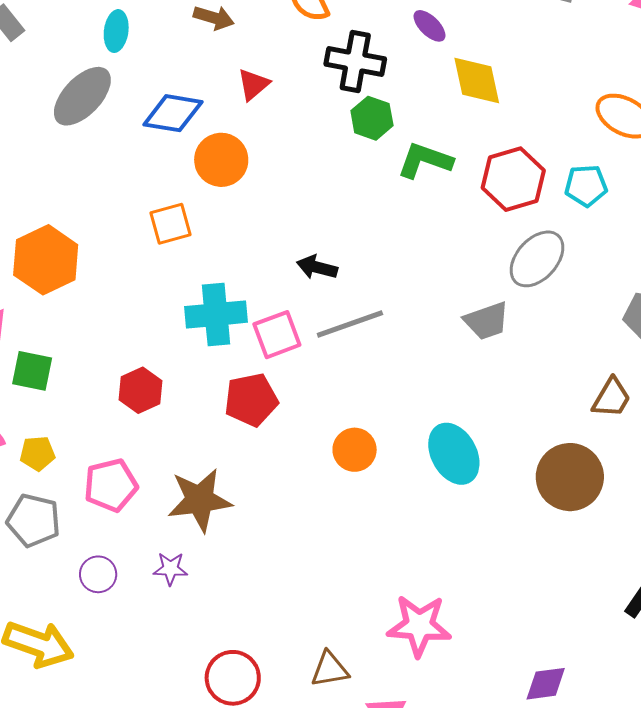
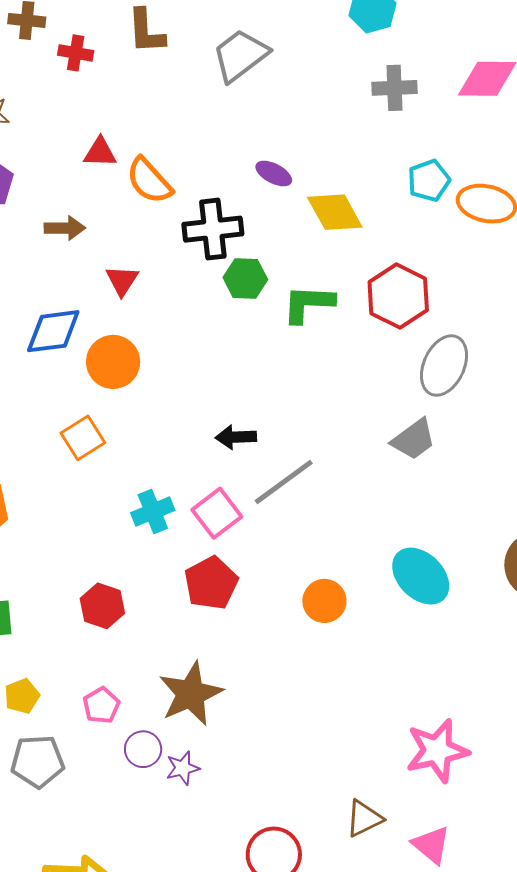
cyan pentagon: (586, 186) -> (429, 181), moved
cyan cross: (216, 314) -> (153, 512), size x0.7
pink pentagon: (111, 485) -> (101, 705), size x0.7
purple circle: (98, 574) -> (143, 749), moved

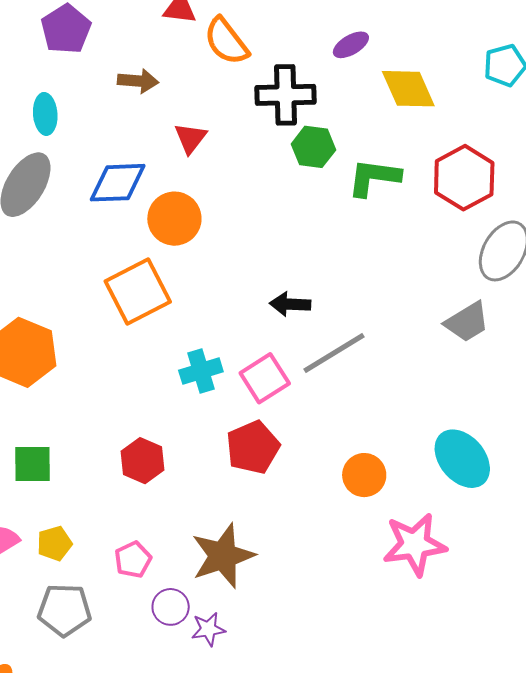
purple ellipse: (274, 174) -> (351, 45), turned -63
orange square: (83, 438) -> (138, 292), size x1.5
pink star: (437, 751) -> (415, 544), moved

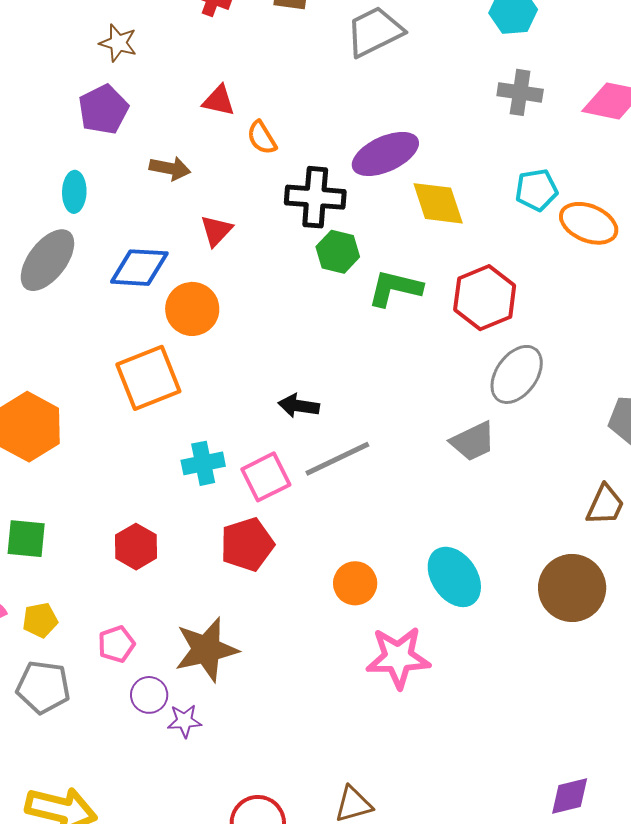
orange semicircle: (226, 41) -> (262, 138), size x0.7
purple ellipse: (351, 45) -> (385, 154), size x1.8

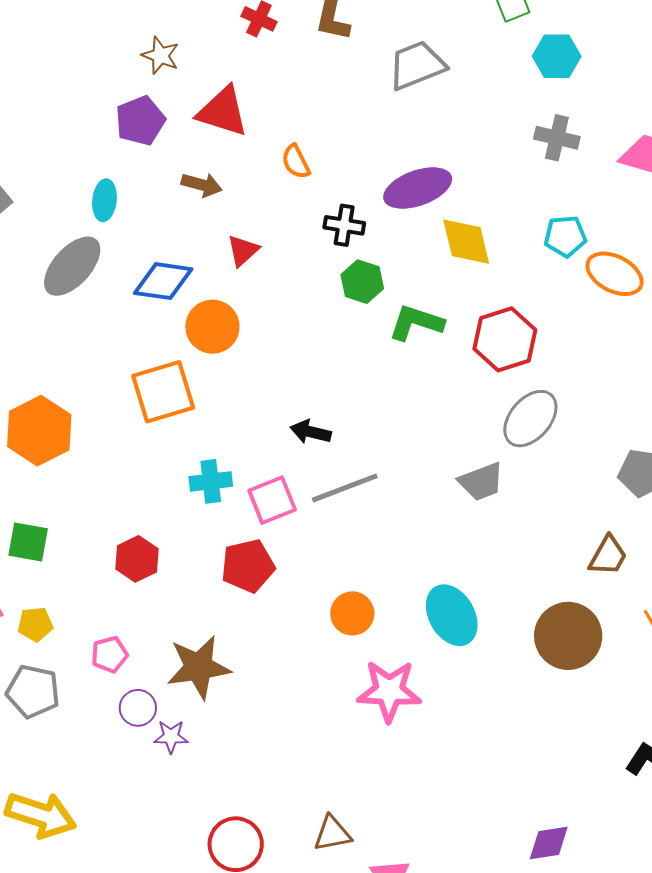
red triangle: (219, 101) -> (223, 112), moved, size x1.6
black cross: (315, 197) -> (344, 225), size x0.7

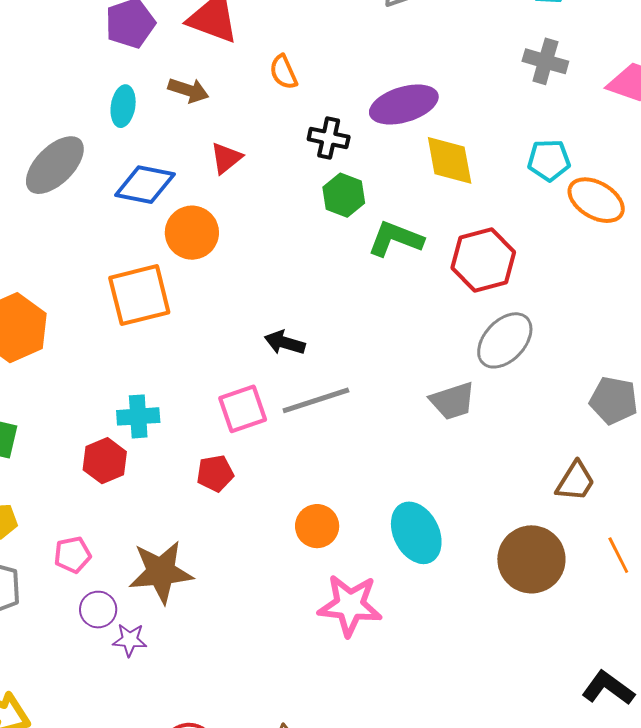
cyan ellipse: (104, 200) -> (123, 106), moved
cyan cross: (211, 481) -> (138, 416), moved
red pentagon: (248, 566) -> (215, 473), size x0.7

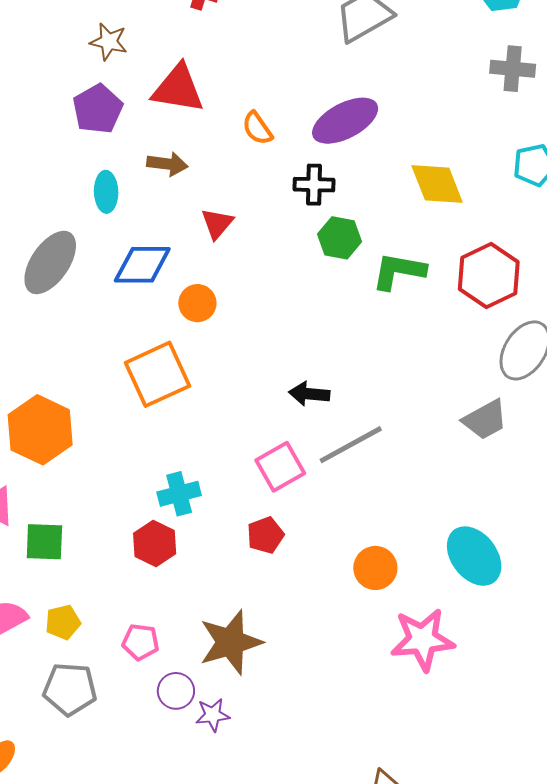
purple ellipse: (404, 105) -> (345, 121), moved
orange circle: (192, 233) -> (197, 303), size x0.7
pink pentagon: (72, 555) -> (140, 642), turned 30

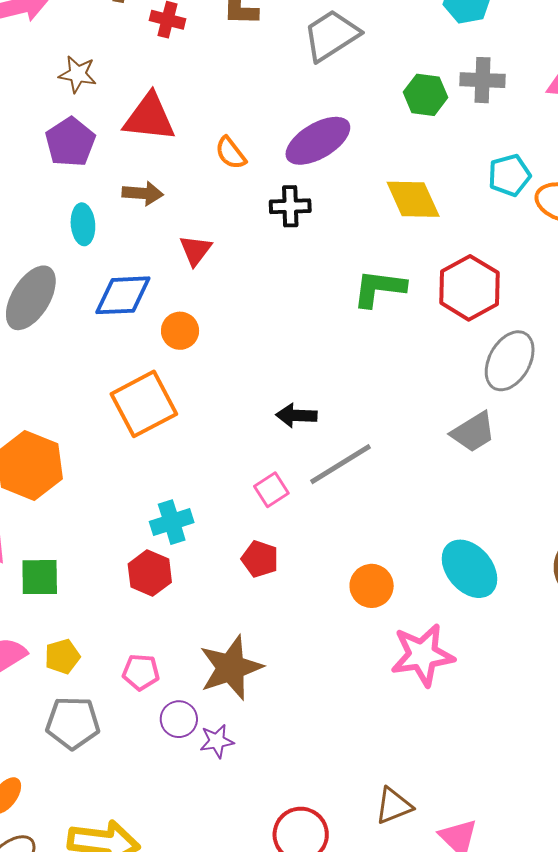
green hexagon: (340, 238) -> (426, 95), moved
pink square: (280, 467) -> (271, 490), size x0.7
red pentagon: (265, 535) -> (260, 559), turned -30

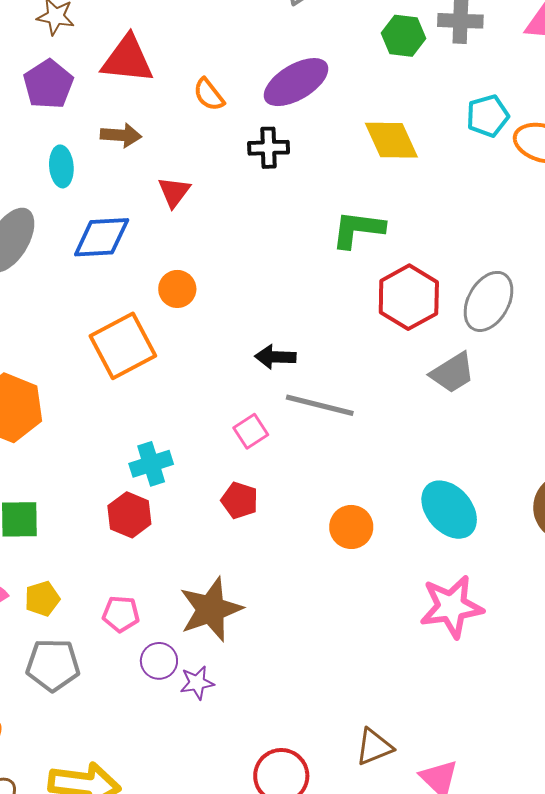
red hexagon: (469, 288) -> (409, 297), moved
orange circle: (180, 331) -> (177, 289), moved
gray line: (340, 464) -> (320, 405), turned 46
pink star: (422, 655) -> (451, 607), moved

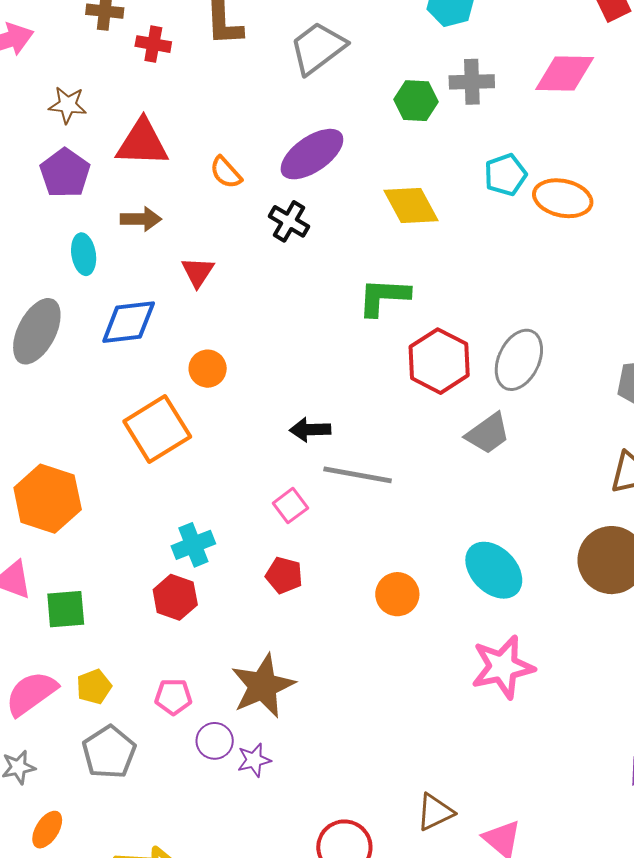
black cross: (269, 148) -> (289, 221), turned 36
gray pentagon: (53, 665) -> (109, 752), turned -30

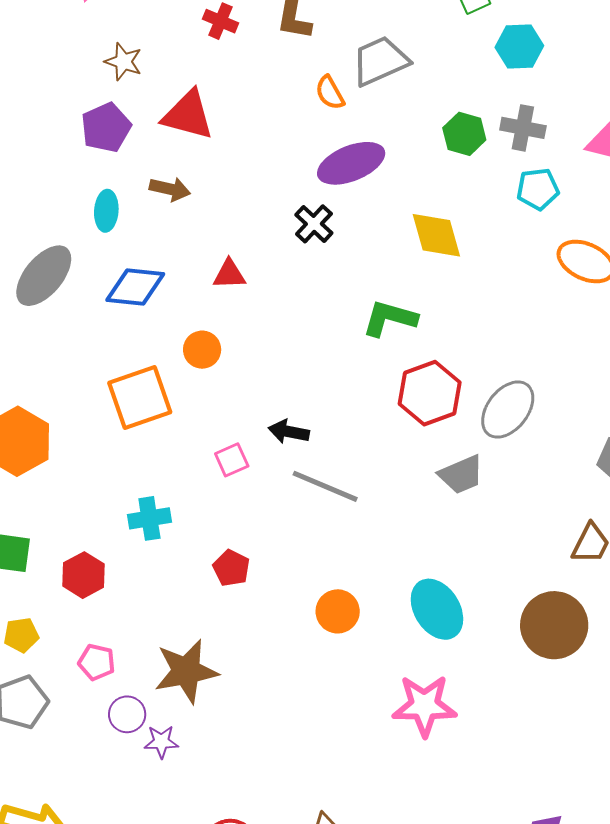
orange semicircle: (226, 172) -> (330, 93), moved
cyan pentagon: (505, 175) -> (538, 189), moved
red triangle: (198, 272) -> (229, 274), moved, turned 42
pink square: (290, 506) -> (232, 460), moved
red hexagon: (175, 597) -> (83, 575), moved

